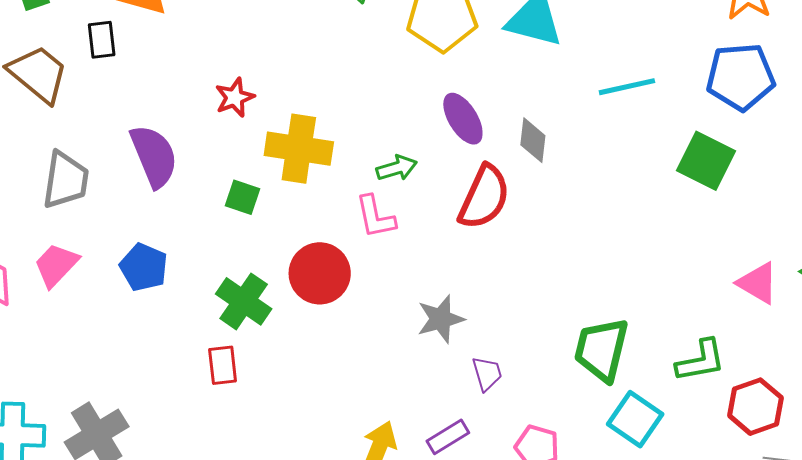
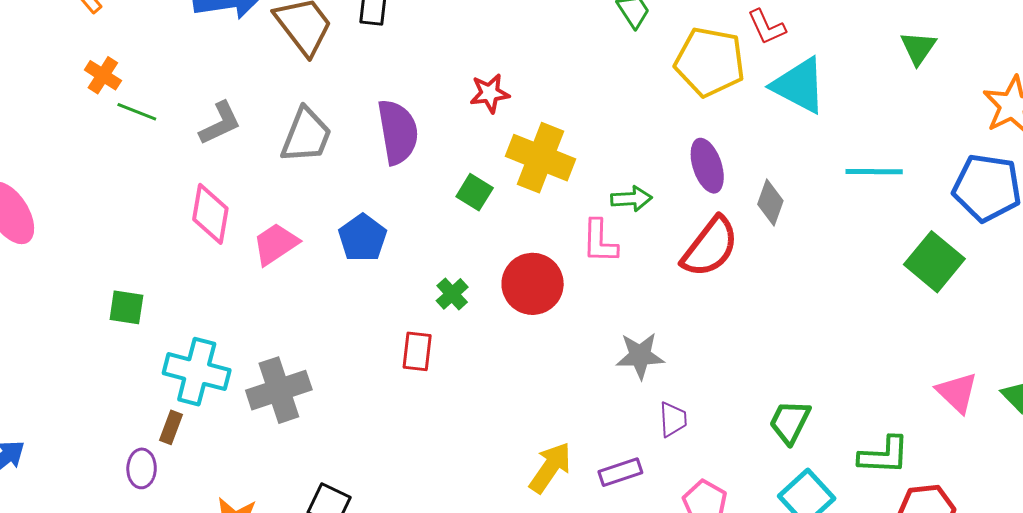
pink trapezoid: (56, 265) -> (276, 244), moved
green cross: (244, 301) -> (452, 294), size x0.6
green trapezoid: (602, 349) -> (790, 422), size x0.7

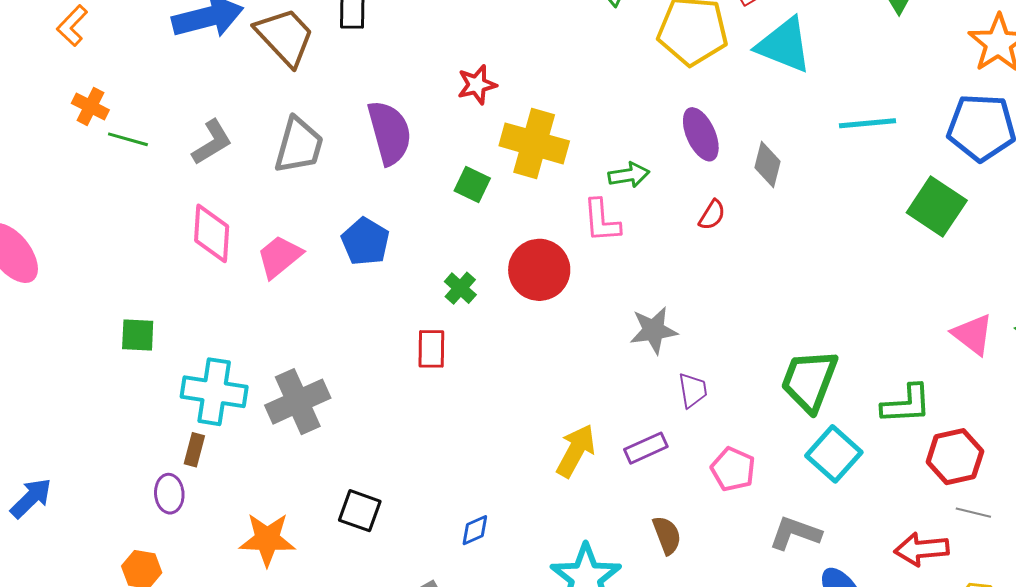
red semicircle: (710, 247) -> (712, 215), size x0.5
green trapezoid: (790, 422) -> (809, 381), size x1.4

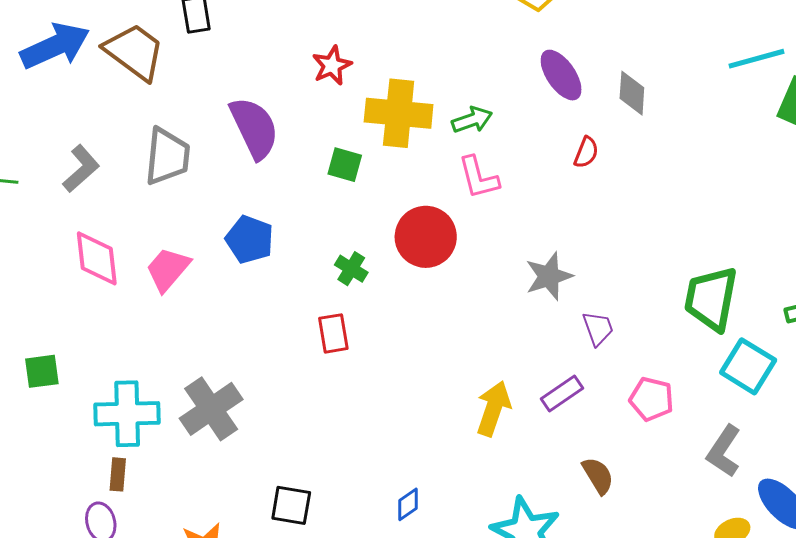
cyan line: (868, 123) -> (757, 59), moved
green arrow: (629, 175) -> (472, 120), moved
gray L-shape: (795, 533) -> (724, 451), turned -66

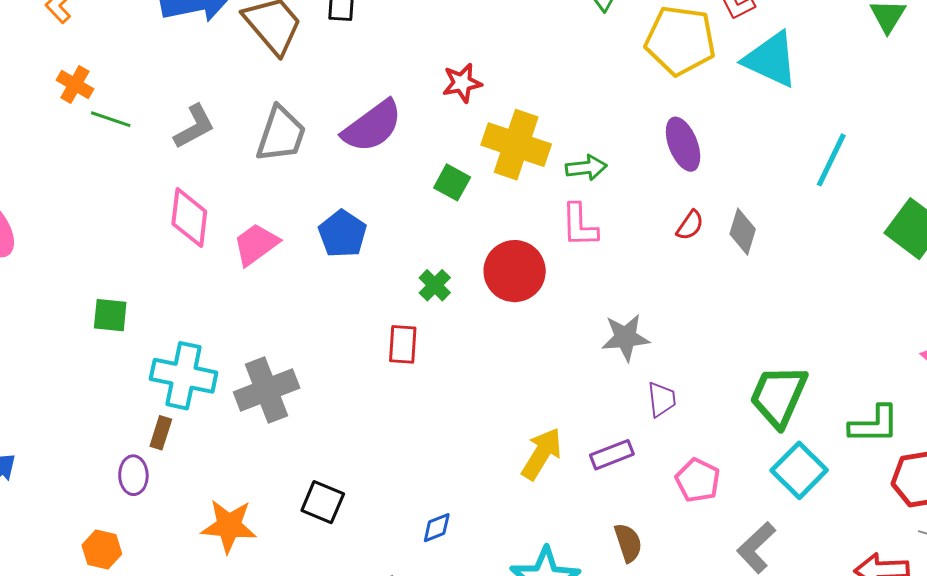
cyan line: (757, 59) -> (831, 160), moved, turned -62
gray diamond: (632, 93) -> (743, 232), moved
purple semicircle: (254, 128) -> (372, 126), turned 66

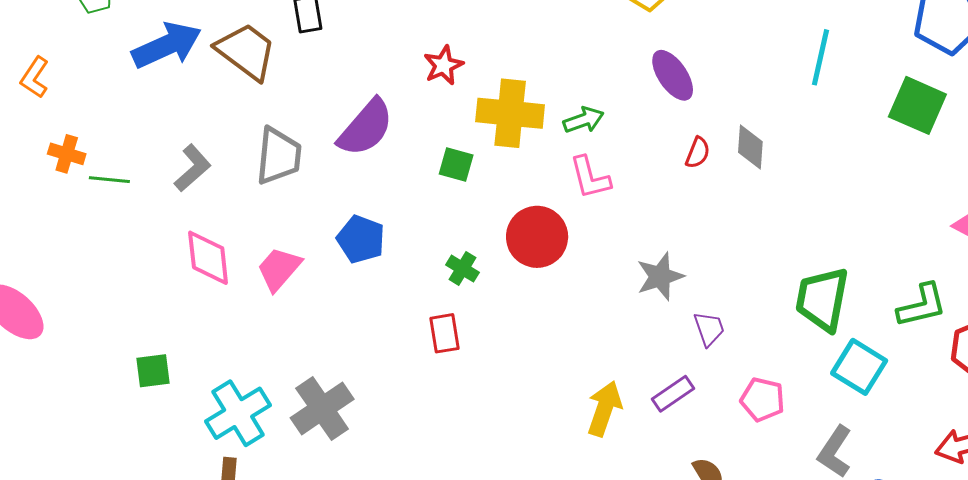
cyan cross: (184, 376) -> (238, 413), turned -30

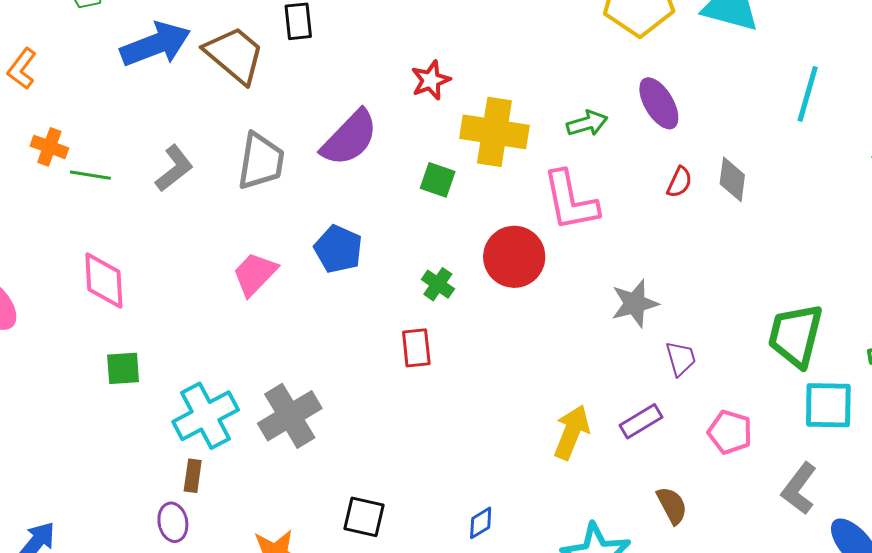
green arrow: (584, 120) -> (587, 123), moved
pink L-shape: (590, 178) -> (570, 201), size x1.4
pink diamond: (208, 258) -> (104, 280), moved
cyan square: (859, 367) -> (828, 405), turned -34

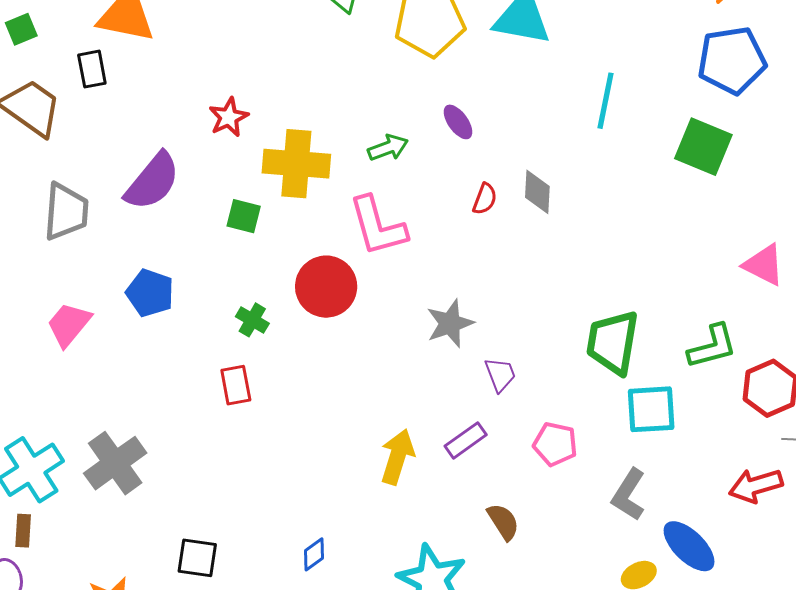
purple ellipse: (659, 103) -> (458, 122), size x0.7

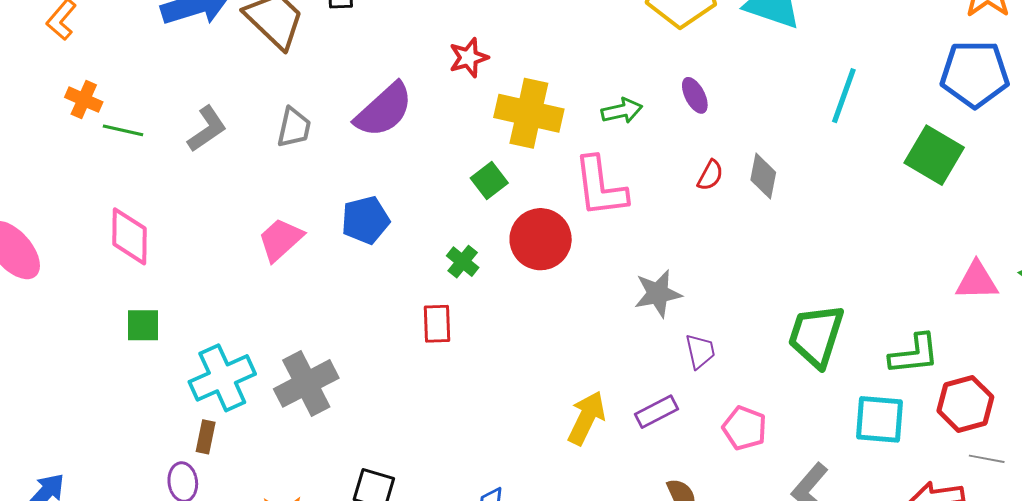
gray trapezoid: (66, 212) -> (294, 127), size x0.7
green square: (244, 216) -> (489, 180), moved, turned 30
pink triangle: (764, 265) -> (977, 281), turned -36
blue pentagon: (150, 293) -> (365, 220), turned 30
cyan square: (651, 409) -> (879, 419), moved

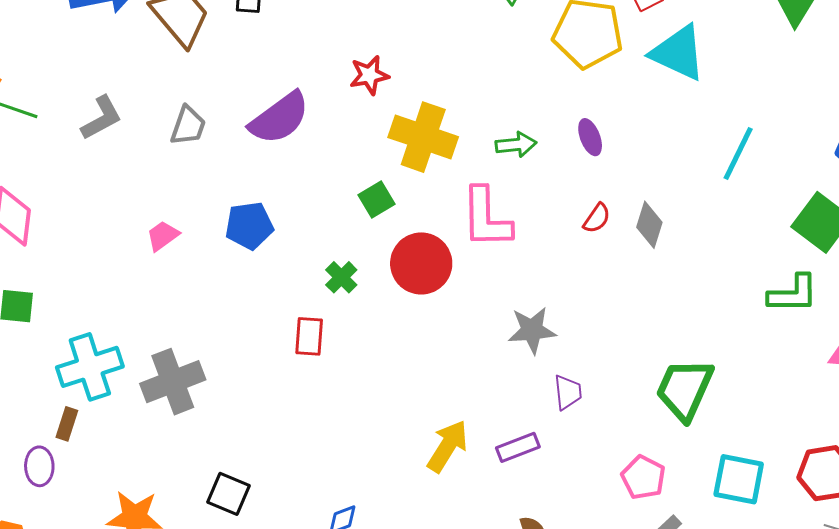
pink trapezoid: (281, 240) -> (163, 236), size x0.7
green L-shape: (914, 354) -> (793, 294), moved
pink pentagon: (745, 428) -> (643, 477), moved

